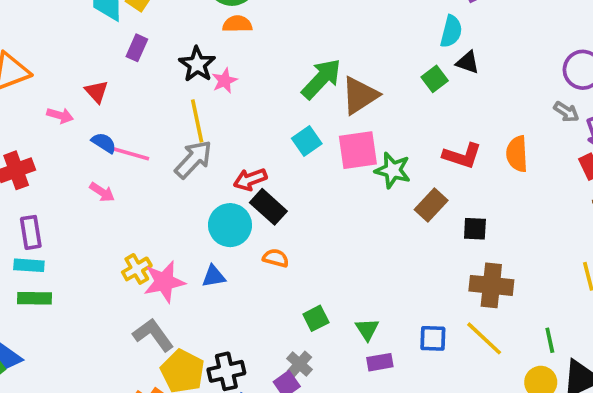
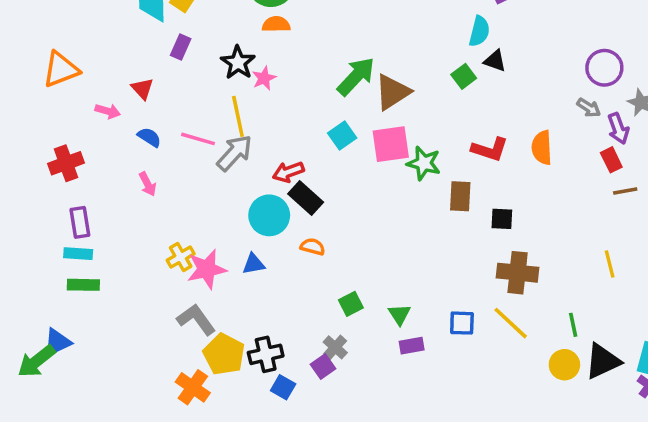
pink line: (131, 154) -> (198, 139), moved
pink arrow: (102, 192) -> (148, 184), turned 30
brown rectangle: (431, 205) -> (460, 196), turned -40

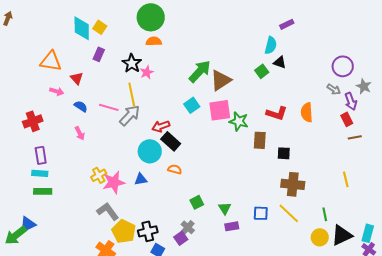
orange triangle: (61, 69) -> (51, 61), moved, turned 30

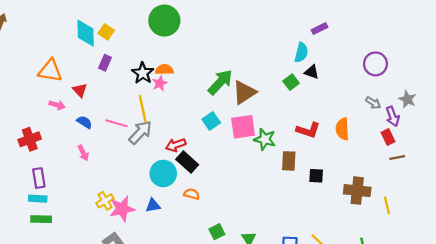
orange semicircle: (154, 41) -> (164, 70), moved
purple circle: (343, 66) -> (375, 64), moved
brown cross: (293, 184) -> (357, 191), moved

